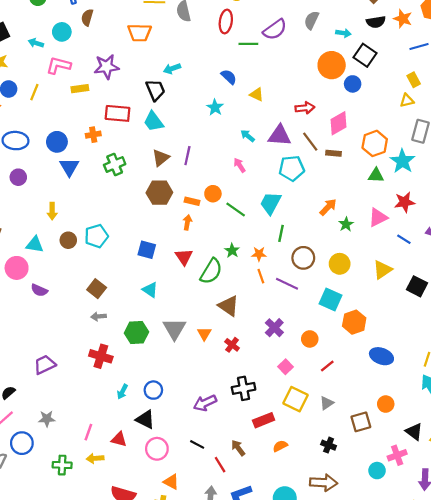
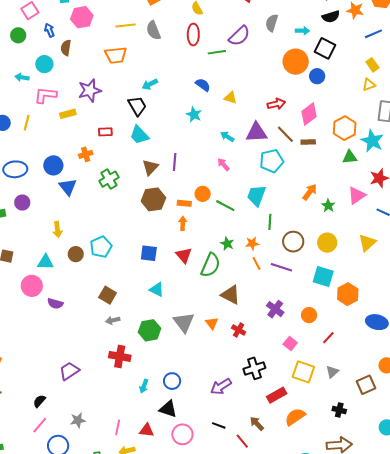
red rectangle: (118, 113) -> (105, 132), size x0.6
orange semicircle: (280, 446) -> (295, 417), size x1.5

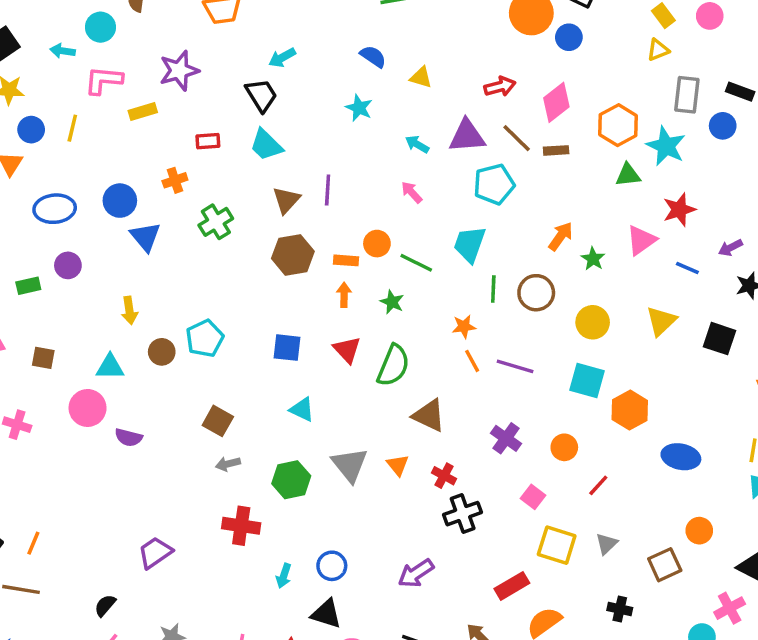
brown circle: (293, 242) -> (536, 293), moved
green star: (227, 244) -> (392, 302), moved
black cross: (254, 368) -> (463, 514), moved

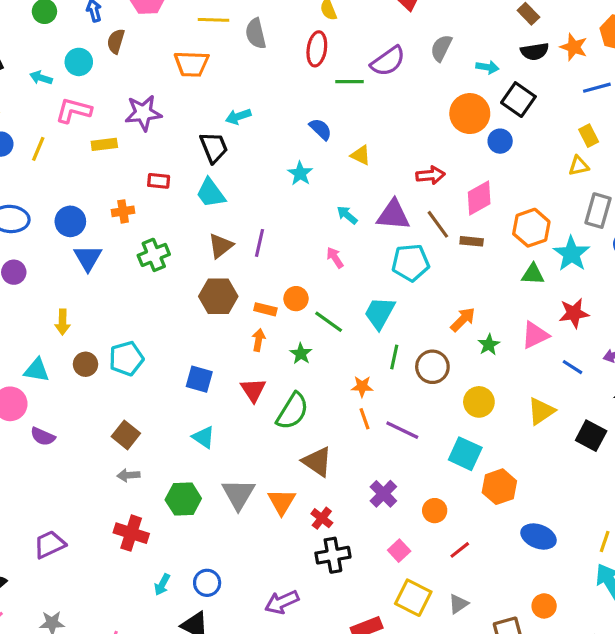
orange triangle: (398, 465) -> (282, 502), size x1.4

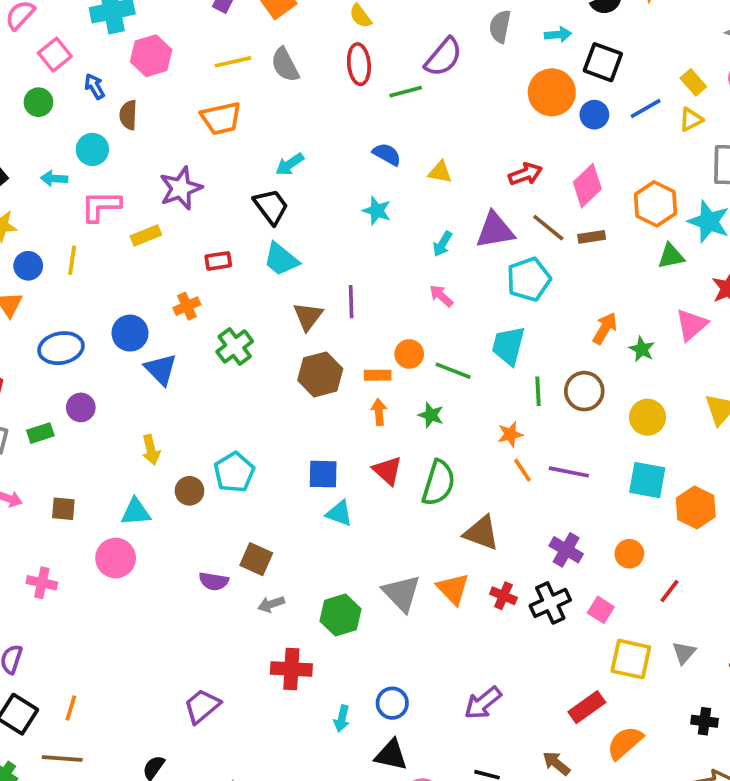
blue line: (597, 88) -> (646, 109), moved
cyan arrow: (347, 215) -> (442, 244), turned -85
purple semicircle: (43, 437) -> (214, 581), moved
cyan triangle: (204, 437) -> (339, 513), moved
black cross: (333, 555) -> (550, 603), moved

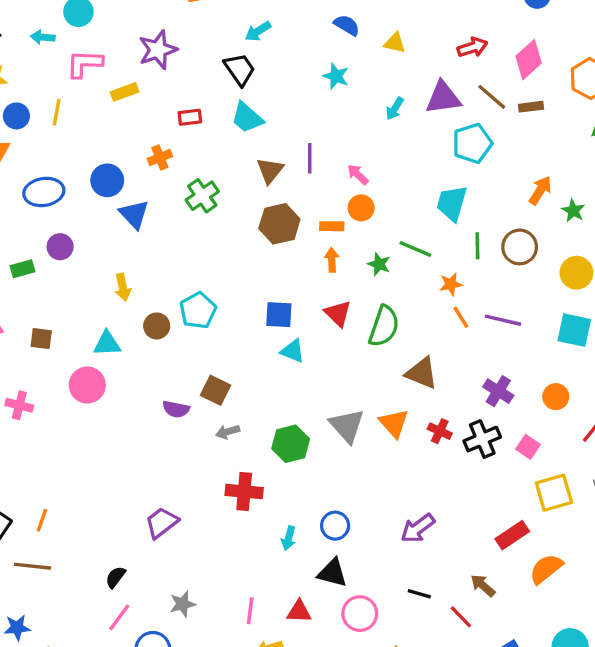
pink arrow: (441, 296) -> (358, 174), moved
green line: (453, 371) -> (415, 249), moved
yellow square: (631, 659) -> (554, 493), turned -30

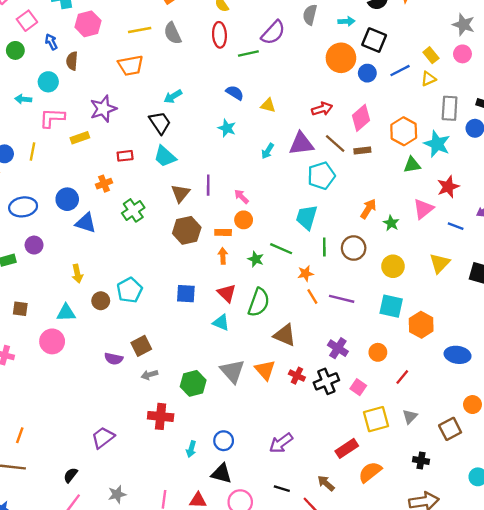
blue triangle: (134, 214) -> (86, 223), turned -30
cyan triangle: (293, 351) -> (221, 323), moved
brown square: (215, 390) -> (141, 346), turned 36

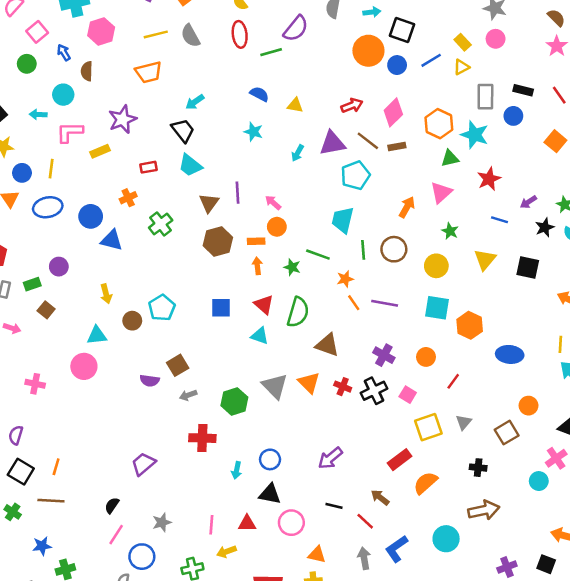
blue ellipse: (23, 207) -> (48, 207), moved
pink triangle: (423, 209) -> (441, 193), moved
green star: (391, 223) -> (450, 231), moved
brown square: (20, 309) -> (46, 310), moved, turned 35

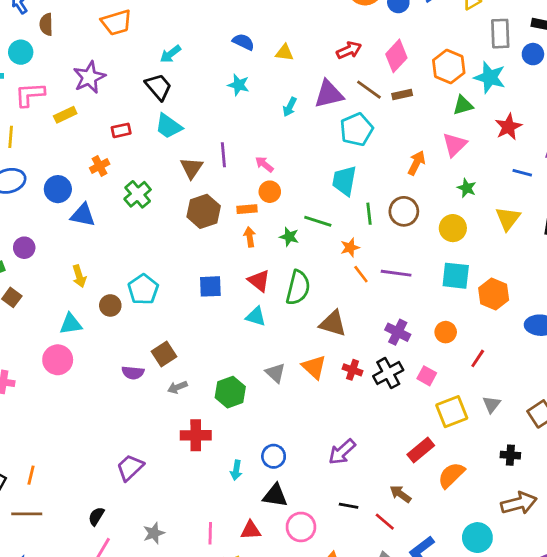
gray triangle: (275, 386) -> (275, 373), size x0.7

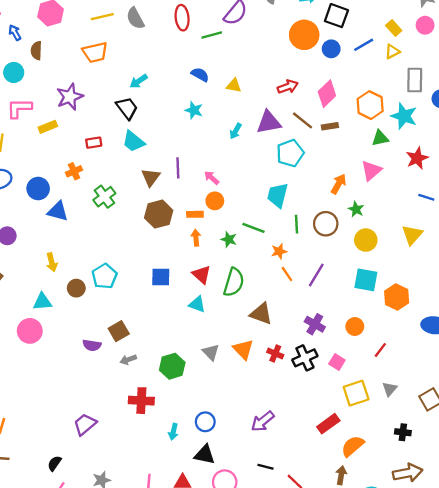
green star: (467, 188) -> (356, 209), moved
purple line: (396, 273) -> (316, 275), turned -70
brown arrow: (400, 494) -> (341, 475), moved, turned 60

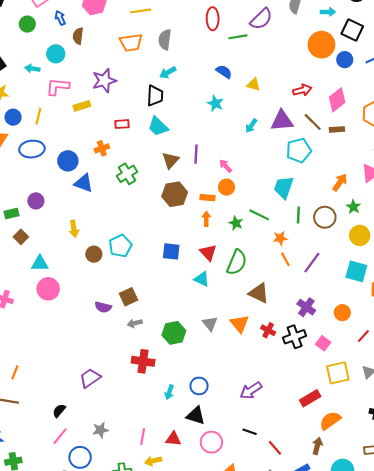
gray semicircle: (135, 18) -> (165, 40), moved, turned 30
black trapezoid: (127, 108) -> (155, 96), turned 35
cyan triangle: (42, 302) -> (40, 263), moved

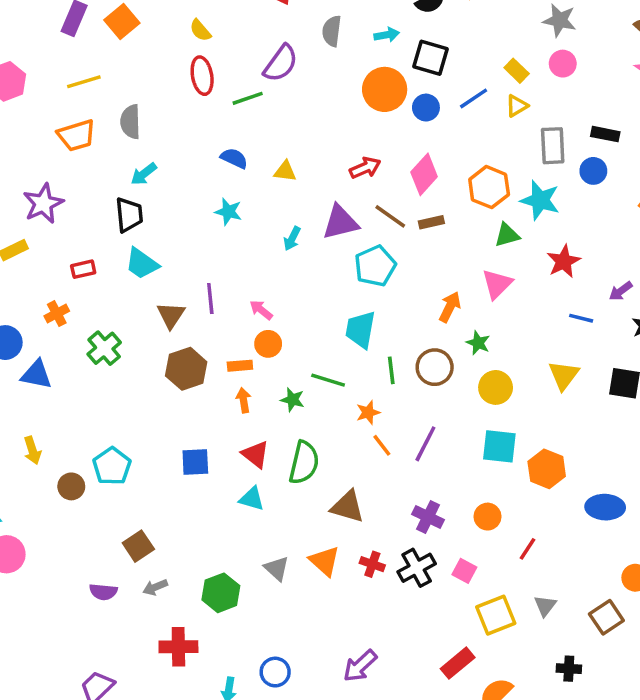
purple semicircle: (103, 307) -> (103, 592), moved

